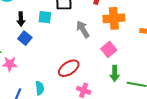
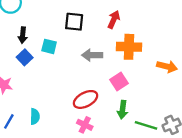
cyan square: (45, 17) -> (49, 46), moved
gray arrow: (83, 29) -> (92, 55), turned -66
red ellipse: (69, 68) -> (86, 99), moved

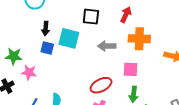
cyan square: (49, 46) -> (69, 38), size x1.5
blue square: (25, 57) -> (47, 48), turned -32
pink square: (119, 82) -> (131, 69), turned 35

